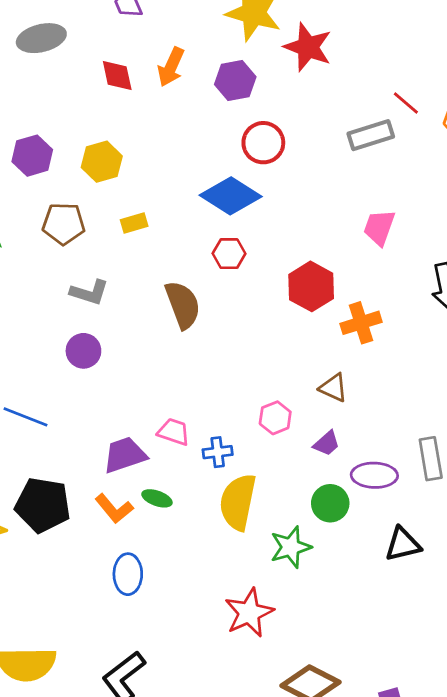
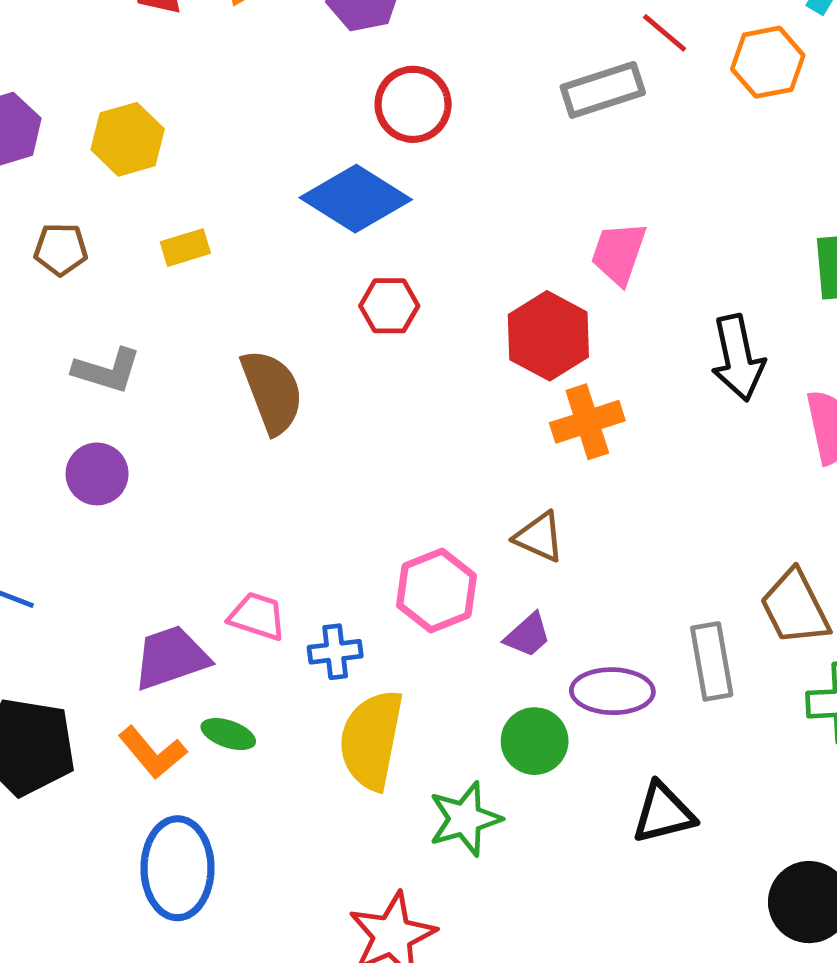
brown pentagon: (64, 224) -> (61, 249), size x0.7
red hexagon: (229, 254) -> (389, 306), moved
red hexagon: (311, 286) -> (548, 336), moved
pink hexagon: (275, 418) -> (436, 591), size x1.4
blue ellipse: (128, 574) -> (177, 868), size x1.4

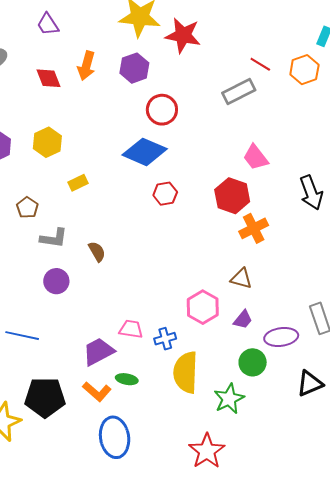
brown pentagon: (61, 249) -> (27, 208), moved, turned -30
pink trapezoid: (619, 253) -> (256, 157), turned -48
brown semicircle: (272, 392) -> (97, 252), moved, size x0.6

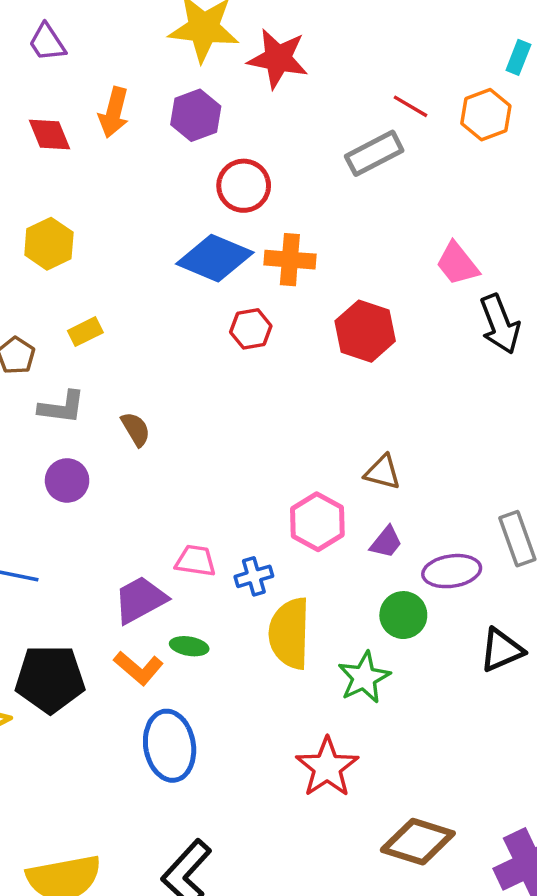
pink trapezoid: (256, 157) -> (457, 264), moved
yellow rectangle: (78, 183) -> (85, 332), moved
orange cross: (254, 228) -> (290, 260), moved, turned 32

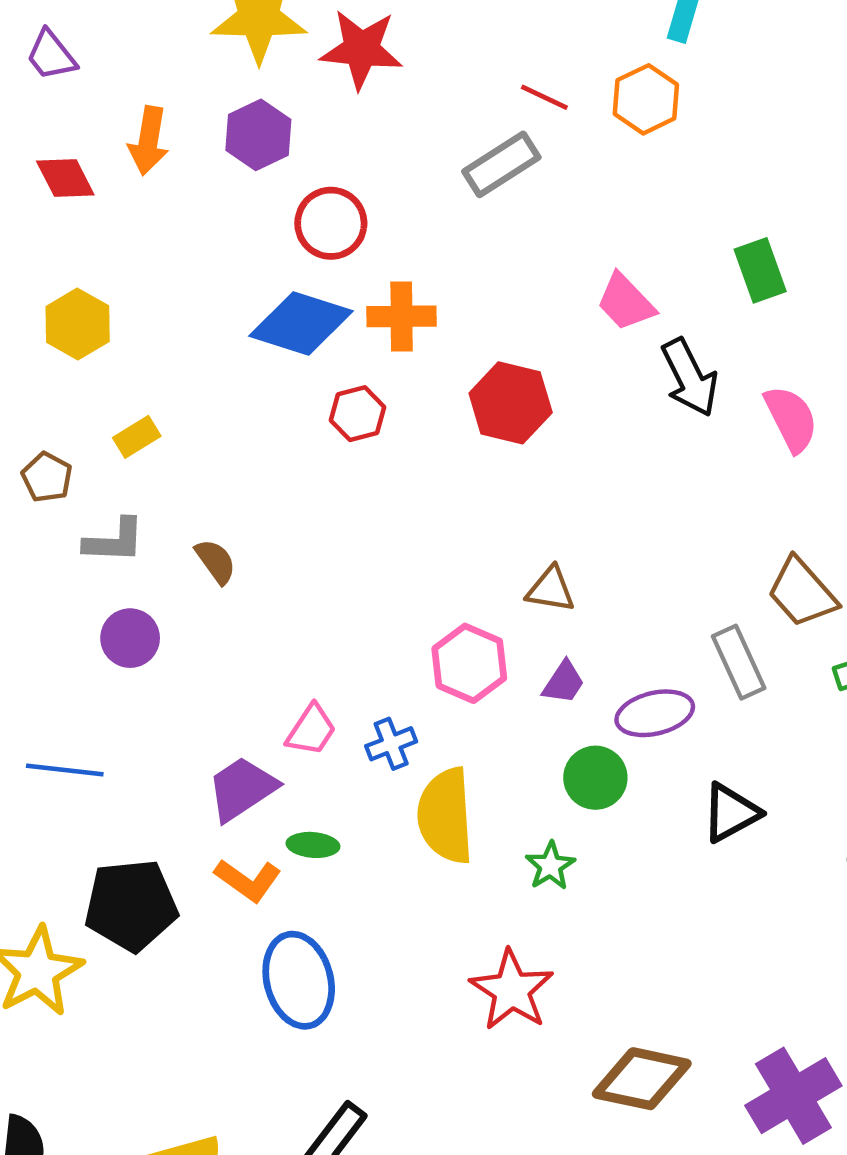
pink trapezoid: (195, 561) -> (311, 730), turned 120
green star: (364, 677) -> (550, 866), size x0.7

